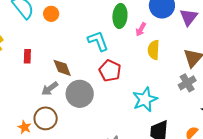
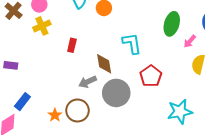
cyan L-shape: (98, 41) -> (132, 43), moved

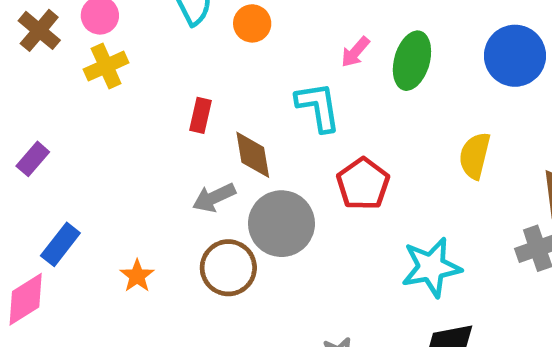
pink arrow: (190, 41) -> (355, 52), moved
red rectangle: (72, 45) -> (201, 115), moved
purple rectangle: (11, 65) -> (33, 159), turned -56
brown circle: (78, 111) -> (228, 268), moved

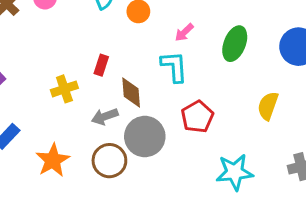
pink arrow: (355, 52) -> (184, 32), moved
yellow cross: (106, 66) -> (64, 89), moved
orange star: (137, 276) -> (53, 160), size x1.6

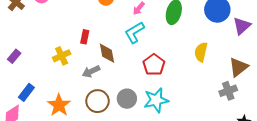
cyan L-shape: (174, 67) -> (134, 32), turned -110
gray circle: (145, 137) -> (127, 99), moved, size x0.7
cyan star: (235, 172) -> (156, 100), moved

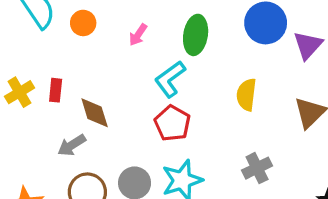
cyan L-shape: (134, 32) -> (170, 79), moved
yellow cross: (62, 56) -> (19, 92), moved
gray cross: (228, 91) -> (257, 168), moved

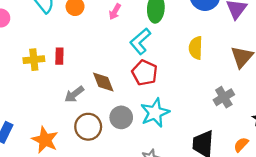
yellow cross: (19, 92) -> (34, 60), turned 30
brown diamond: (95, 113) -> (103, 82), moved
gray cross: (257, 168) -> (224, 97), moved

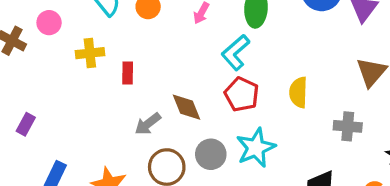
yellow semicircle: (196, 48) -> (298, 92), moved
yellow cross: (34, 60) -> (90, 53), moved
gray cross: (224, 97) -> (348, 126), turned 36

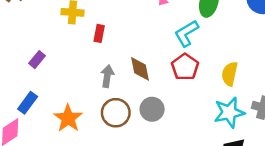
purple rectangle: (26, 124) -> (37, 60), moved
gray arrow: (148, 124) -> (107, 76), turned 125
cyan star: (256, 148) -> (229, 112), moved

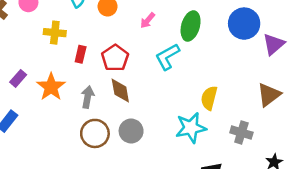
red pentagon: (185, 67) -> (115, 58), moved
cyan star: (229, 112) -> (191, 128), moved
orange star: (68, 118) -> (51, 87), moved

